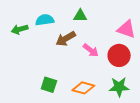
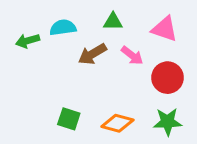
pink triangle: (126, 29) -> (165, 29), moved
pink arrow: (91, 50) -> (132, 55), moved

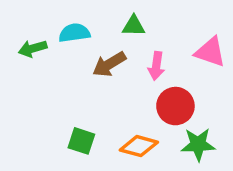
pink triangle: (165, 29) -> (210, 52), moved
pink arrow: (132, 55) -> (156, 66), turned 60
red circle: (168, 78) -> (175, 106), moved

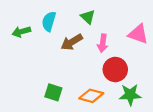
green triangle: (134, 26) -> (88, 17), turned 42
cyan semicircle: (74, 33) -> (49, 21), turned -66

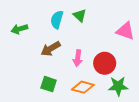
cyan semicircle: (49, 21) -> (57, 20), moved
brown arrow: (72, 42) -> (51, 49), moved
pink arrow: (103, 43) -> (78, 58), moved

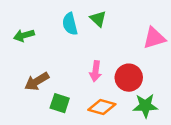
cyan semicircle: (57, 20) -> (70, 24), turned -30
pink triangle: (125, 31) -> (154, 38), turned -36
brown arrow: (51, 49) -> (37, 81), moved

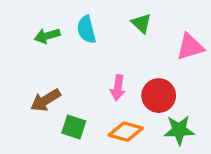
green triangle: (98, 19) -> (141, 23), moved
green arrow: (24, 35) -> (47, 36), moved

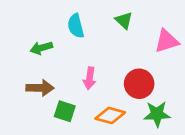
green arrow: (47, 36) -> (41, 48), moved
pink arrow: (118, 88) -> (90, 78), moved
brown arrow: (46, 100) -> (40, 88), turned -148

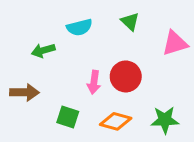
cyan semicircle: (76, 26) -> (79, 27), turned -90
red circle: (139, 84) -> (126, 76), moved
brown arrow: (40, 88) -> (24, 92), moved

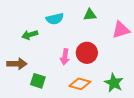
green triangle: (130, 22) -> (90, 15), turned -48
green square: (68, 117) -> (38, 81), moved
green star: (165, 120) -> (114, 83), turned 30

